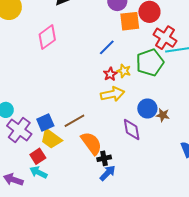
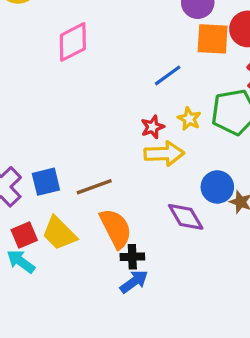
red star: (110, 74) -> (153, 127), moved
purple diamond: (132, 129) -> (186, 217), turned -30
yellow trapezoid: (51, 139) -> (59, 233), moved

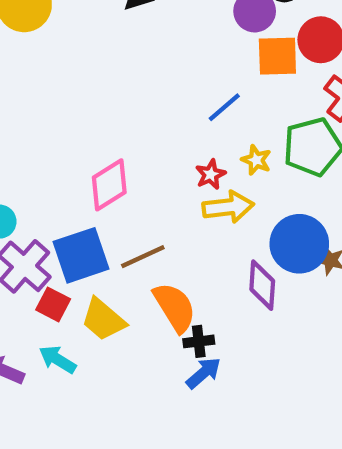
pink diamond: (73, 42) -> (109, 185), moved
blue square: (46, 182) -> (81, 255), size x1.5
blue circle: (217, 187) -> (299, 244), size x1.4
purple diamond: (186, 217) -> (262, 285), turned 39
red square: (24, 235) -> (53, 304), moved, turned -35

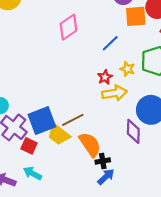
pink diamond: (109, 185) -> (68, 27), moved
yellow trapezoid: (103, 319) -> (59, 135), moved

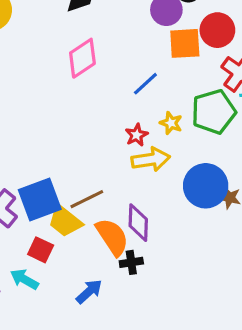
purple diamond: (133, 131) -> (138, 223), moved
red square: (29, 146) -> (41, 250), moved
blue arrow: (106, 177) -> (89, 291), moved

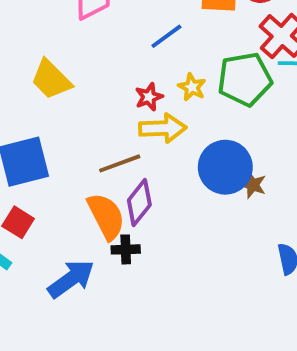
brown line: (87, 199) -> (120, 163), moved
yellow trapezoid: (65, 221) -> (51, 79), moved
purple diamond: (138, 223) -> (139, 203), turned 30
blue arrow: (89, 291) -> (71, 279), size x1.4

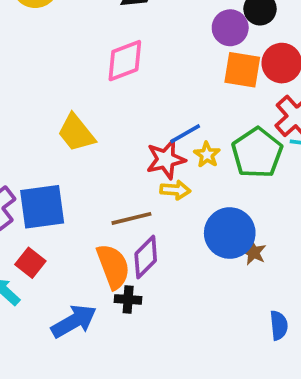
blue line: (166, 36) -> (185, 134), moved
green pentagon: (245, 79) -> (257, 153), turned -30
red star: (149, 97) -> (166, 159), size x1.5
yellow arrow: (163, 128) -> (175, 190), size x0.7

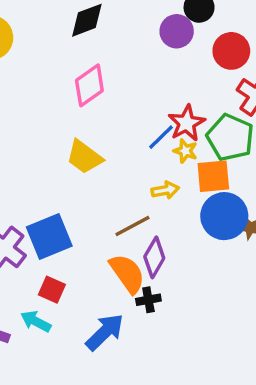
orange square: (242, 70) -> (213, 176), moved
yellow trapezoid: (76, 133) -> (84, 157), moved
red star: (166, 159) -> (187, 123), moved

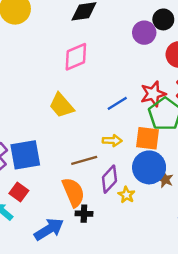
red star: (187, 123) -> (153, 94), moved
yellow star: (185, 151) -> (127, 195), moved
purple diamond: (154, 257) -> (109, 179), moved

